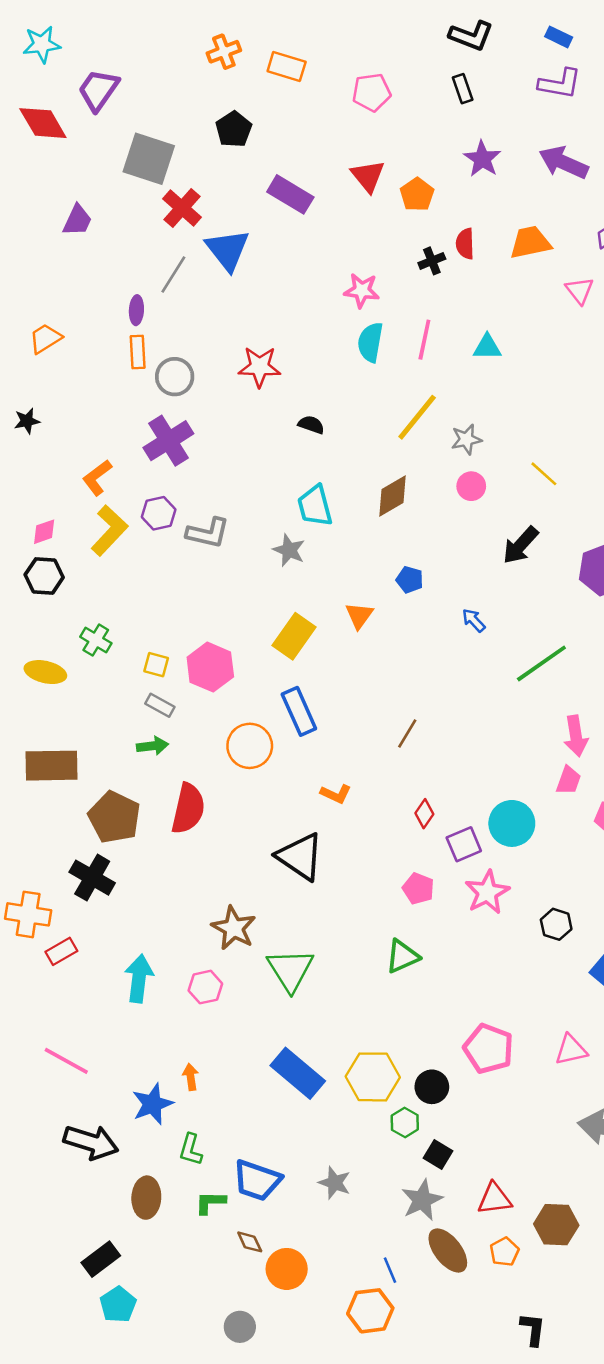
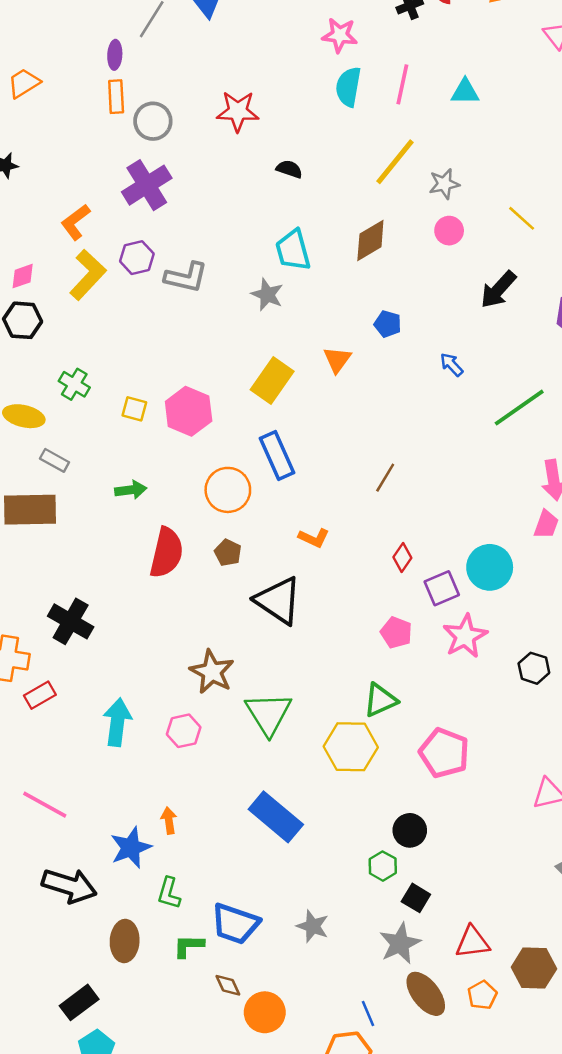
gray rectangle: (160, 705) -> (55, 460), moved
brown pentagon: (114, 817) -> (228, 553), moved, size x0.5
pink pentagon: (488, 1049) -> (444, 753), moved
yellow hexagon: (373, 1077) -> (351, 747), moved

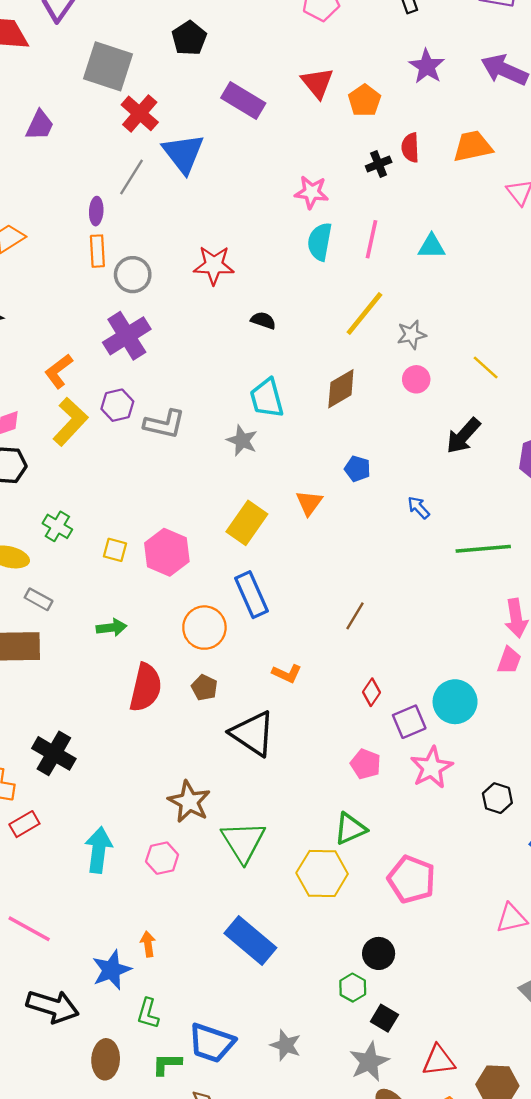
green line: (519, 408) -> (483, 549), turned 30

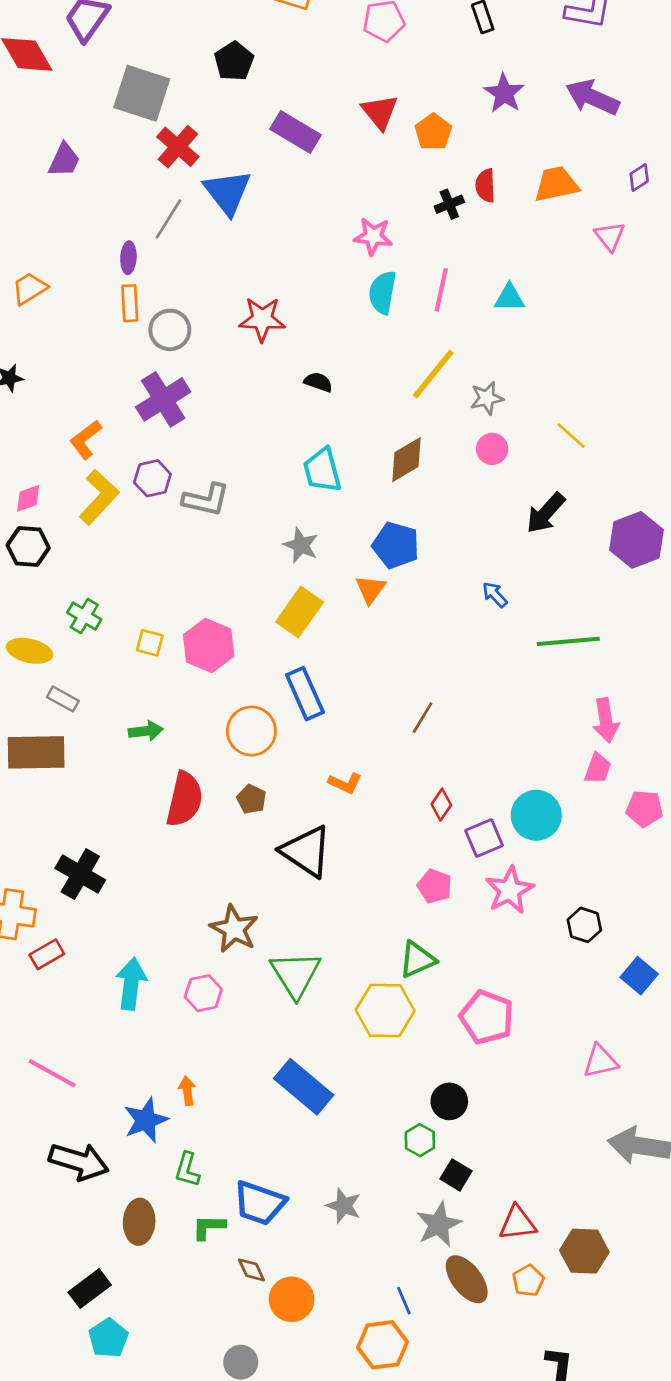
gray star: (242, 440) -> (301, 545), moved
blue pentagon: (357, 469) -> (396, 545), moved, size x1.6

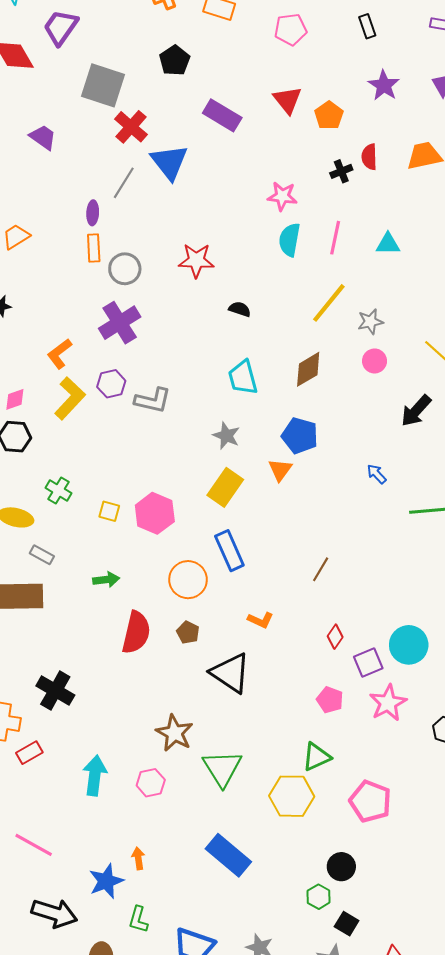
purple trapezoid: (64, 160) -> (43, 137), turned -80

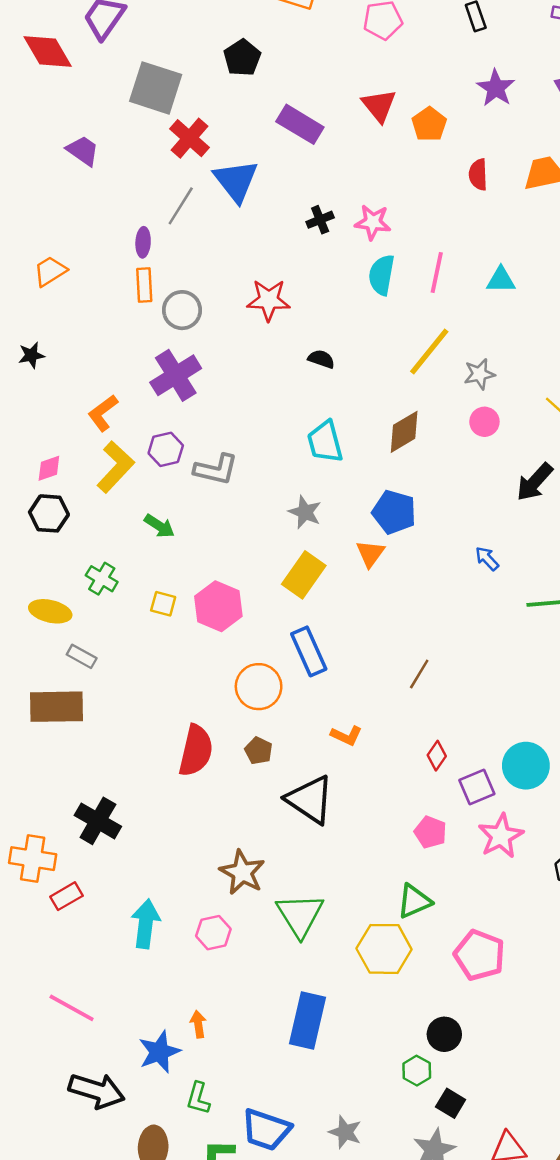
black cross: (341, 171) -> (320, 220), moved
green arrow: (106, 580) -> (159, 526), moved, turned 40
blue rectangle: (228, 855) -> (307, 1020), turned 63

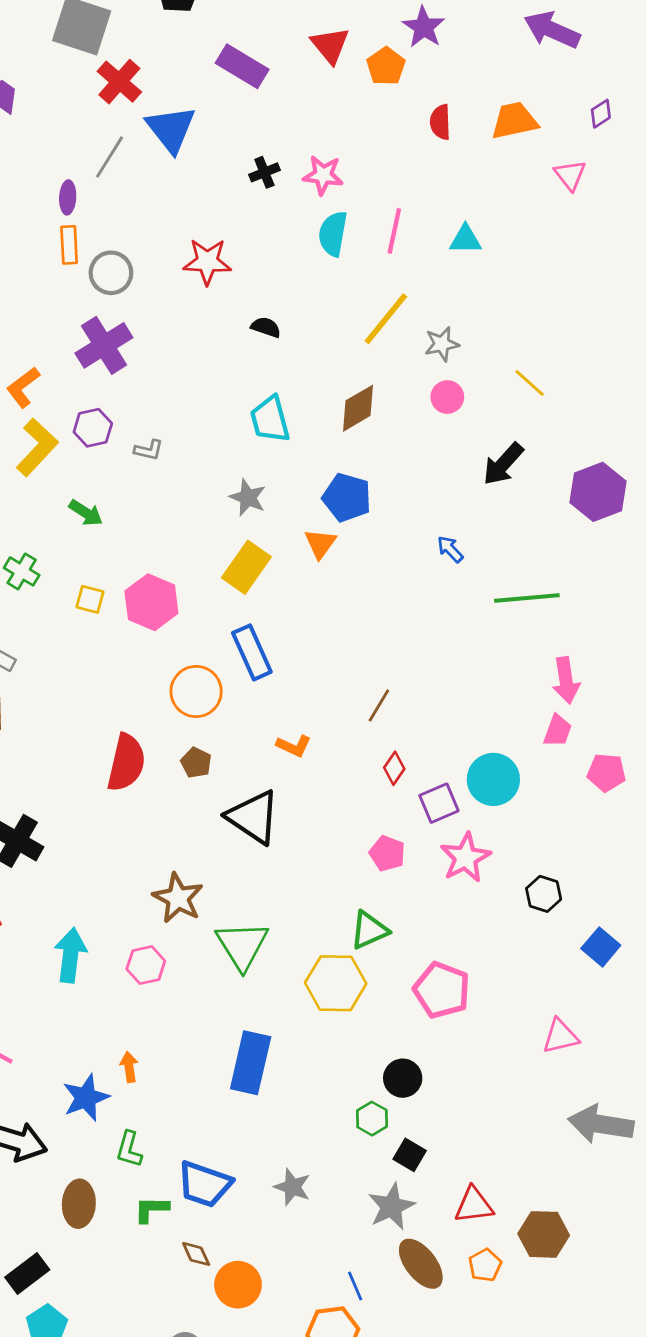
purple star: (496, 88) -> (424, 27), moved
gray L-shape: (216, 469) -> (149, 450), size x0.6
brown line: (419, 674) -> (379, 705), moved

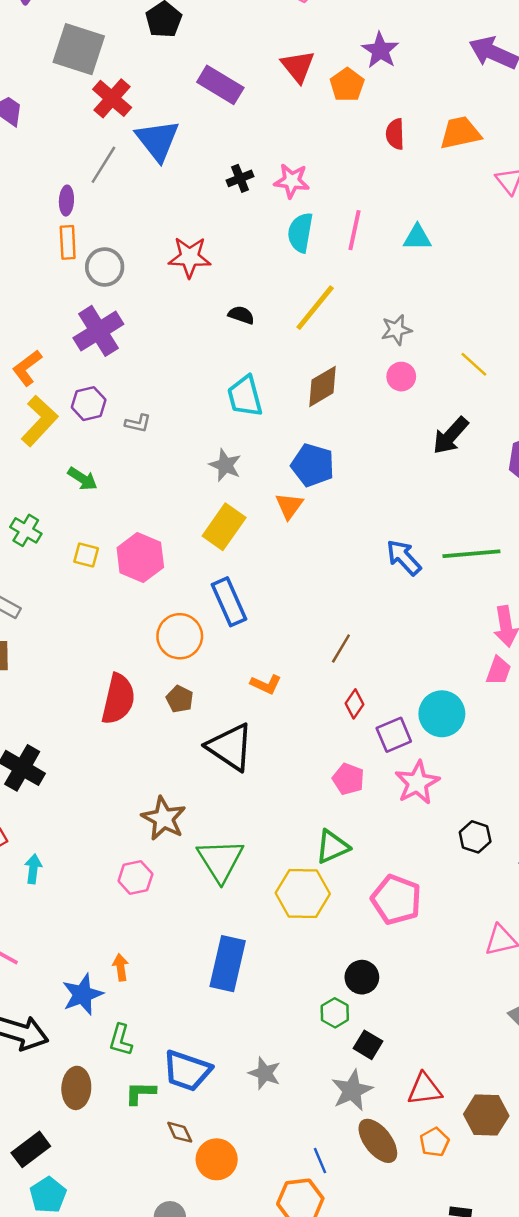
yellow line: (386, 319) -> (315, 308), moved
blue arrow: (450, 549) -> (404, 557), moved, size x1.5
black hexagon: (544, 894) -> (475, 837), moved
cyan arrow: (70, 955) -> (33, 869), moved, size x0.6

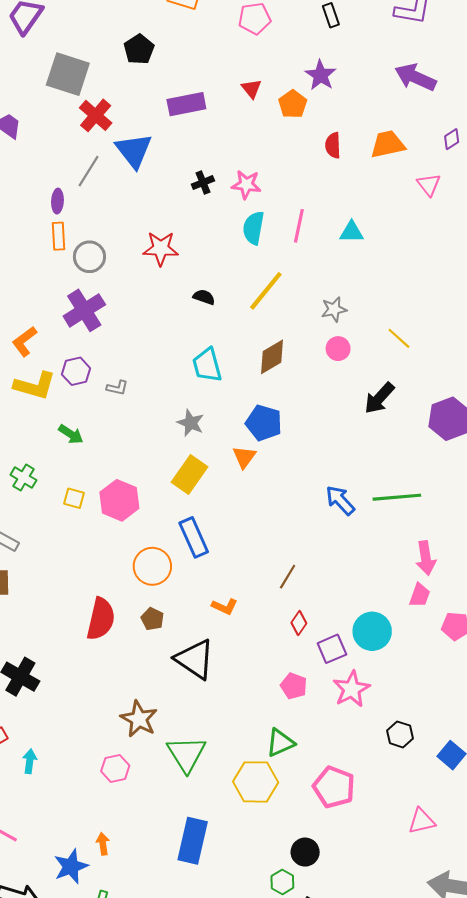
red triangle: (298, 66) -> (251, 89), size x0.7
purple rectangle: (220, 85) -> (186, 104), turned -42
yellow L-shape: (39, 421) -> (35, 386), turned 63

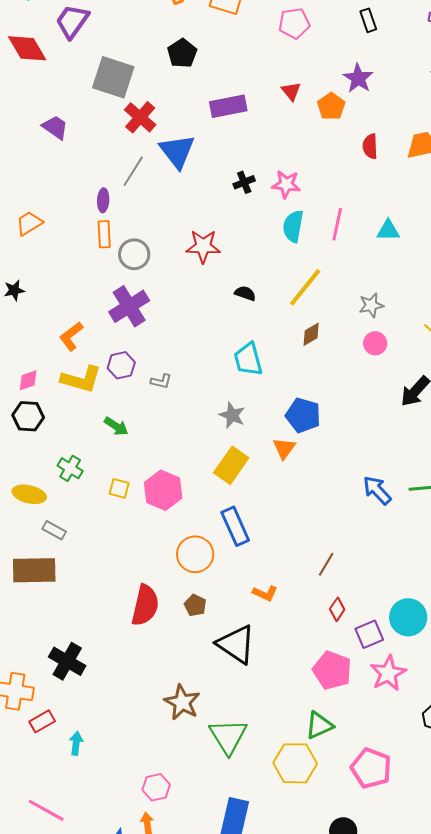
brown diamond: (272, 357) -> (311, 334), moved, size x0.7
pink pentagon: (294, 686) -> (332, 670), size x1.5
pink hexagon: (115, 768) -> (156, 787), moved

